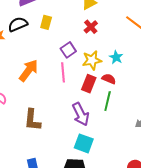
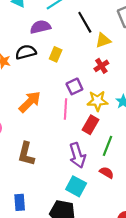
red semicircle: (109, 79) -> (107, 173), moved

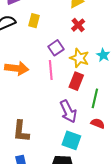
yellow star: (97, 101) -> (79, 58), turned 30
orange arrow: (30, 102) -> (17, 68), turned 60
brown L-shape: (26, 154) -> (21, 131), moved

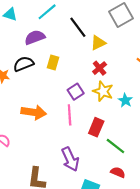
yellow star: (79, 58) -> (103, 91), moved
green line: (95, 98) -> (115, 146), turned -66
purple arrow: (68, 111) -> (70, 159), moved

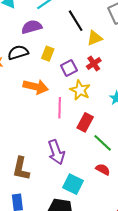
yellow star: (103, 91) -> (80, 90), moved
purple square: (76, 92) -> (69, 68), moved
orange arrow: (34, 112) -> (36, 87), moved

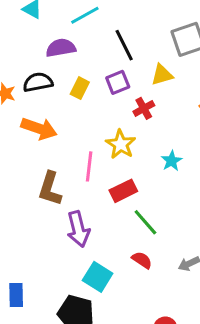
yellow triangle: (95, 38) -> (162, 75), moved
purple square: (69, 68) -> (118, 82), moved
orange arrow: (36, 87) -> (39, 129), moved
red rectangle: (85, 122) -> (123, 191), turned 30
brown L-shape: (21, 169) -> (50, 189), moved

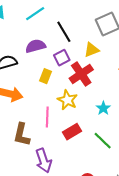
purple semicircle: (61, 48) -> (36, 46), moved
yellow rectangle: (80, 88) -> (45, 76), moved
red cross: (144, 108) -> (81, 74), size x1.6
green line: (145, 222) -> (103, 141), moved

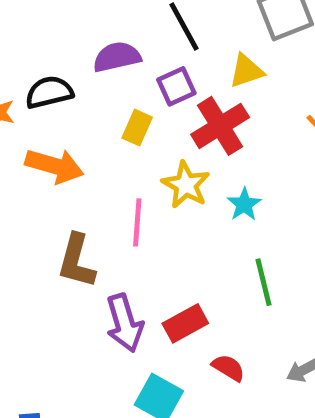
cyan star: (103, 108) -> (244, 204), moved
red rectangle: (72, 132) -> (185, 323), moved
green line: (103, 141) -> (263, 282), turned 30

